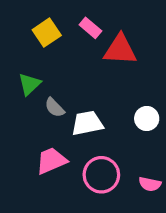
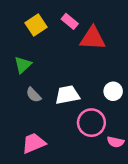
gray semicircle: (54, 108) -> (34, 95), moved
pink trapezoid: (51, 161) -> (34, 143), moved
pink circle: (101, 175) -> (91, 123), moved

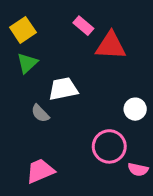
yellow square: (36, 25) -> (23, 30), moved
green triangle: (23, 65) -> (27, 63), moved
white trapezoid: (67, 95) -> (63, 89), moved

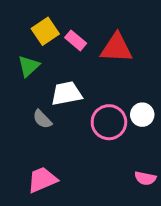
pink rectangle: (83, 26) -> (76, 40), moved
yellow square: (23, 30) -> (45, 31), moved
pink circle: (109, 146) -> (109, 122), moved

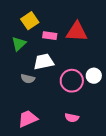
pink rectangle: (76, 40) -> (50, 36), moved, turned -32
gray semicircle: (42, 119) -> (28, 79), turned -32
pink semicircle: (145, 178) -> (72, 118), moved

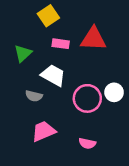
yellow square: (30, 21) -> (48, 16), moved
white trapezoid: (44, 62) -> (53, 75), turned 40
pink trapezoid: (28, 119) -> (44, 131), moved

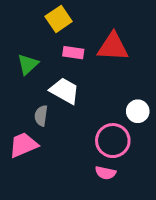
gray semicircle: (34, 96) -> (41, 116), turned 84
pink circle: (87, 98) -> (113, 141), moved
pink trapezoid: (44, 131) -> (23, 145), moved

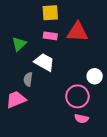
yellow square: (59, 19) -> (50, 13), moved, turned 30
pink semicircle: (105, 173) -> (81, 119), moved

